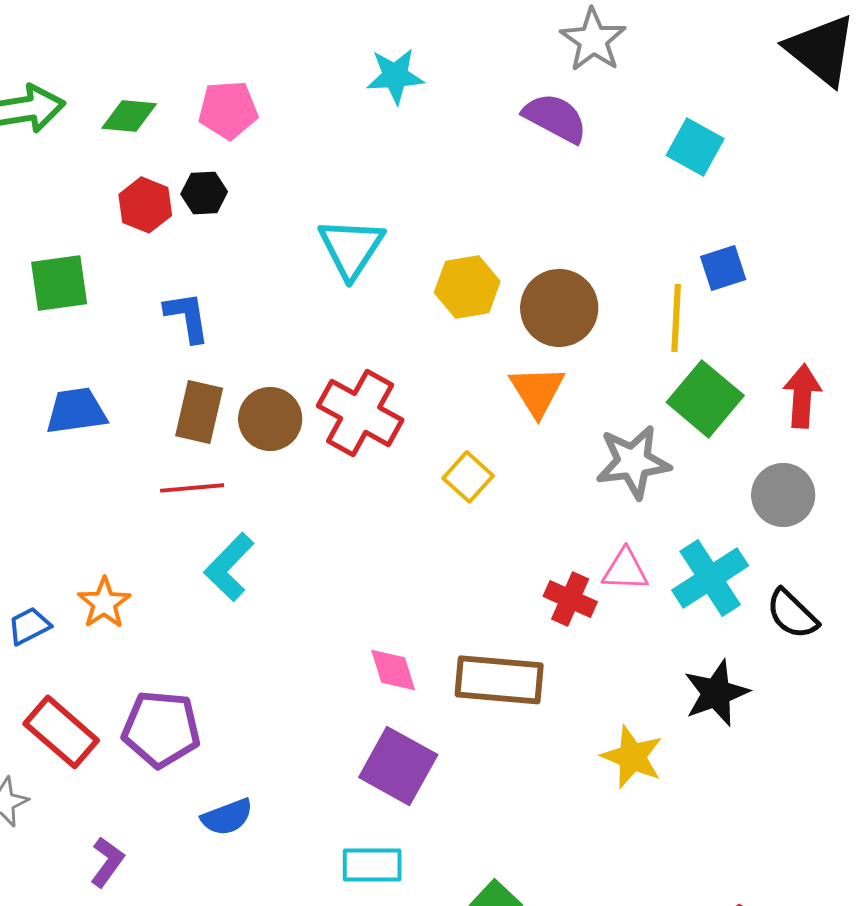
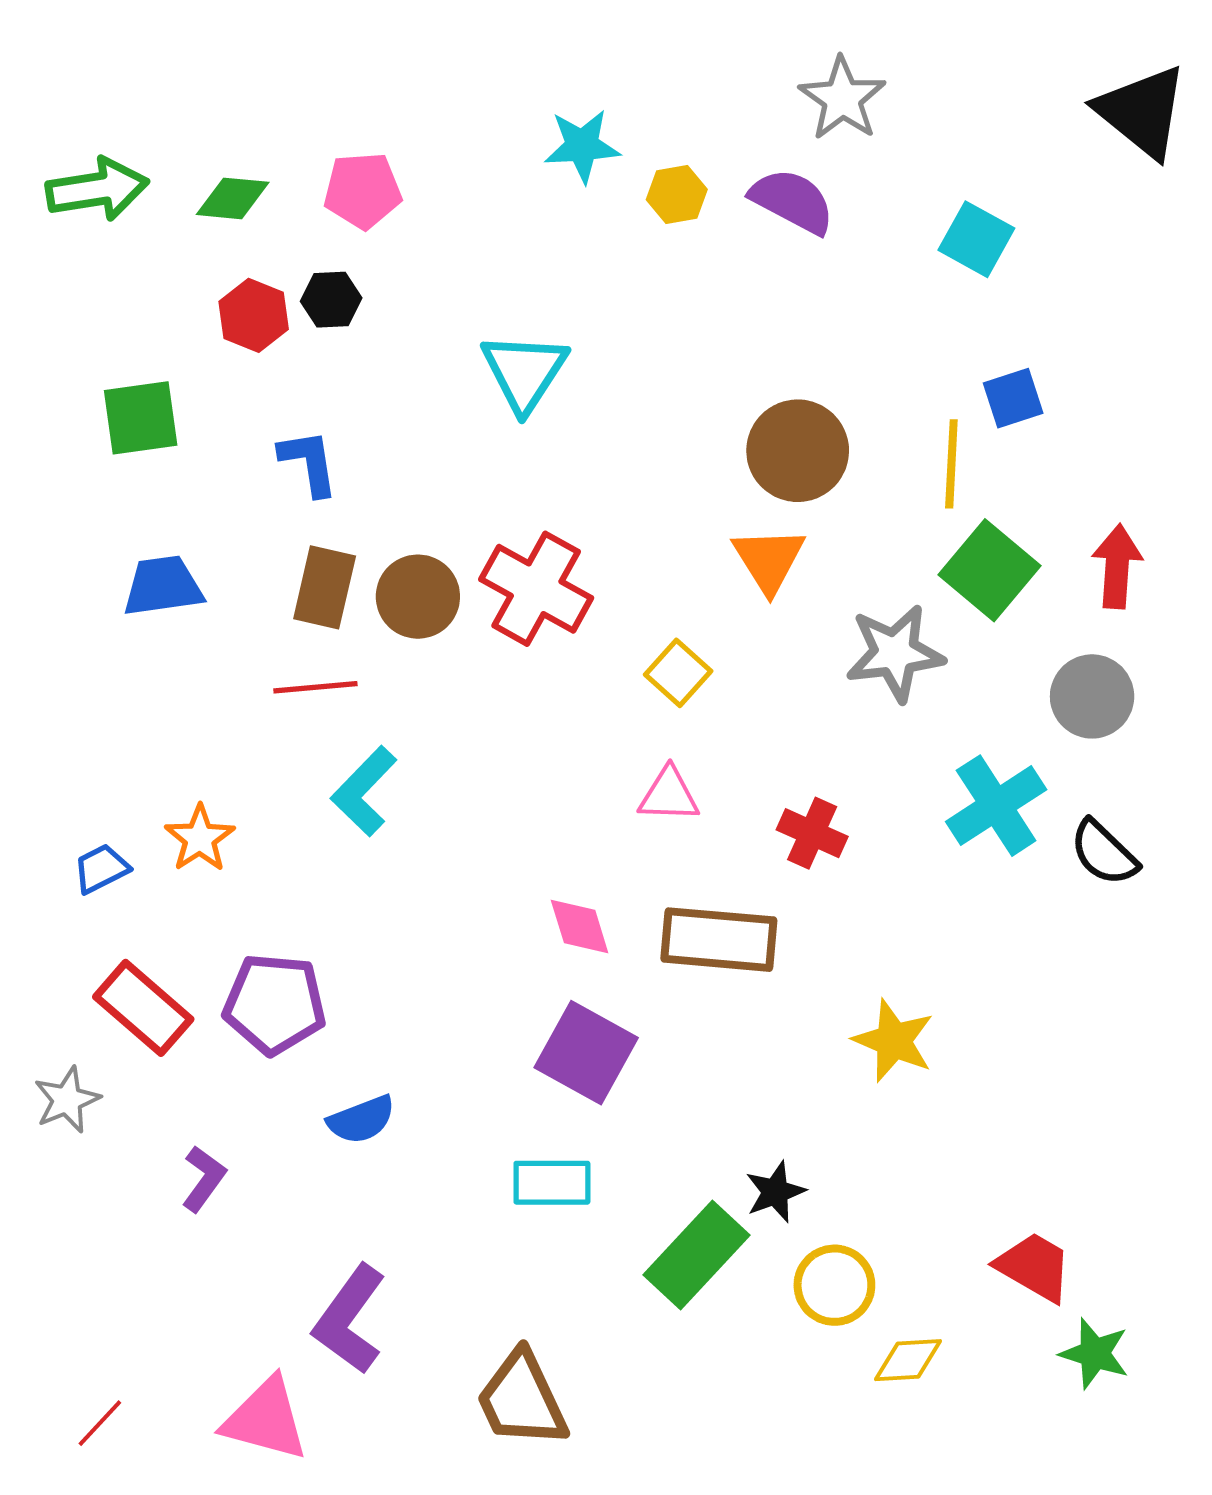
yellow hexagon: (467, 287) -> (677, 194), moved, size x0.7
pink triangle: (625, 570) -> (669, 795), moved
black star: (716, 693) -> (775, 1192), moved, size x0.7

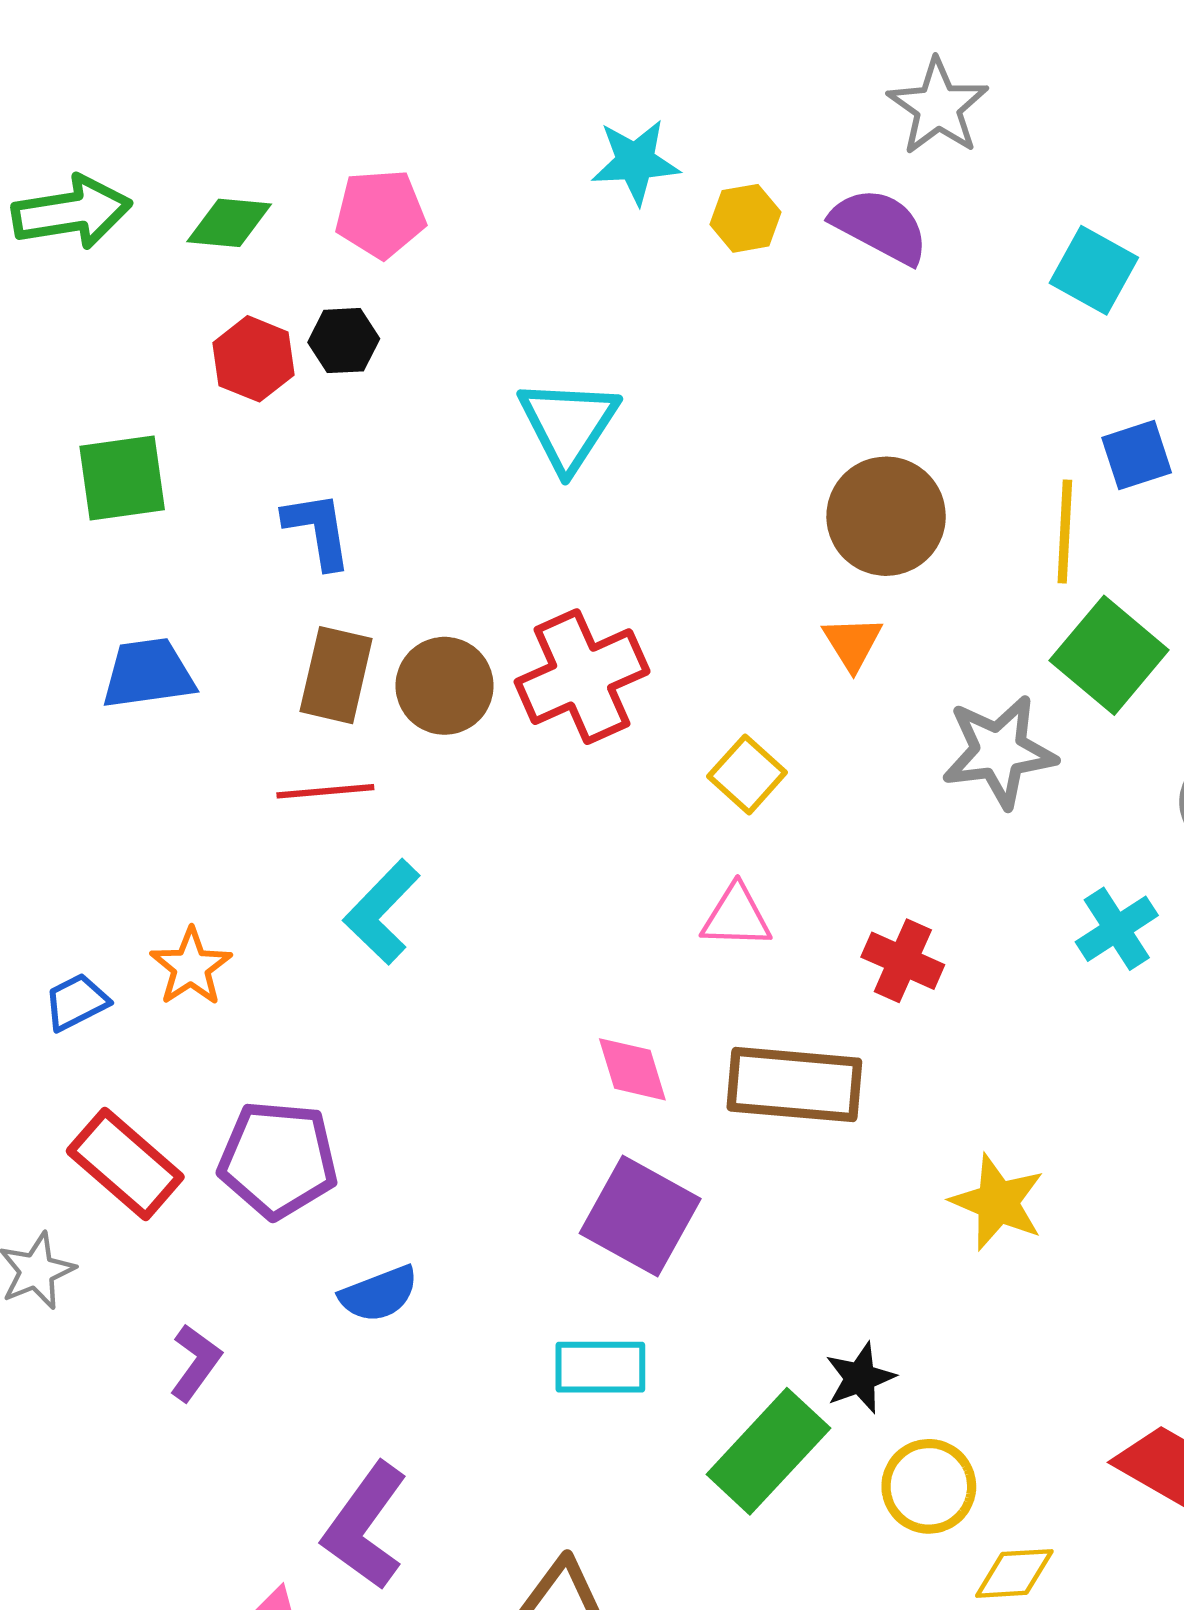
orange triangle: (769, 560) -> (852, 643), size x0.7
red cross: (536, 589) -> (582, 677), turned 37
cyan cross: (996, 806) -> (1117, 929), size x0.7

